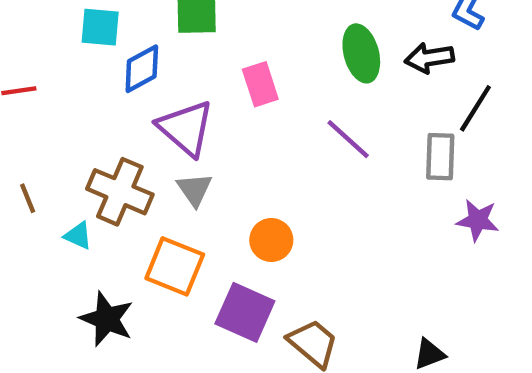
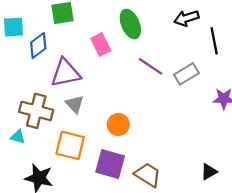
green ellipse: (361, 53) -> (130, 24), moved
black line: (475, 108) -> (214, 41), turned -35
purple triangle: (186, 128) -> (65, 73), turned -44
gray rectangle: (440, 157) -> (186, 74), moved, turned 65

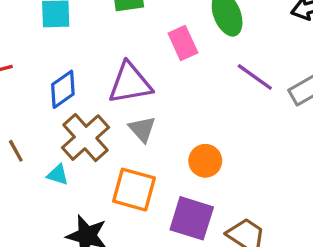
blue diamond: (38, 46) -> (63, 89), moved
brown cross: (36, 111) -> (86, 138), turned 32

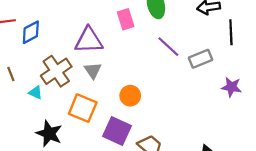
blue diamond: (63, 89) -> (31, 32), moved

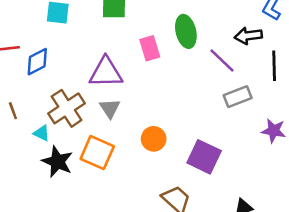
purple line: (168, 47) -> (222, 60), moved
purple square: (117, 131) -> (204, 157), moved
black star: (49, 134) -> (57, 162), moved

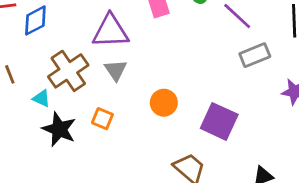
orange square: (97, 153) -> (102, 119), size x0.6

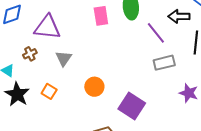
purple triangle: (110, 31) -> (47, 27), moved
brown cross: (68, 71) -> (30, 54), size x0.5

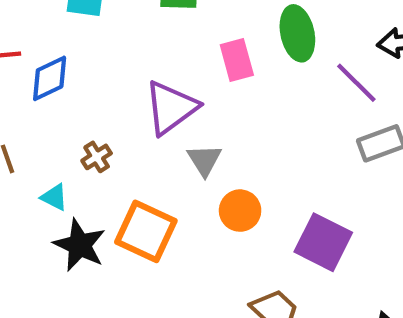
purple triangle: (47, 27) -> (171, 108), moved, turned -36
gray triangle: (64, 58) -> (204, 160), moved
orange square: (49, 91) -> (146, 231), size x1.8

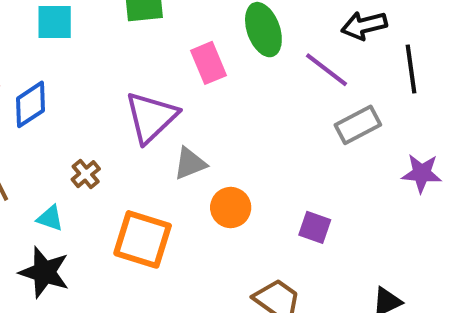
gray triangle: (204, 160) -> (190, 163), turned 48
purple square: (323, 242) -> (315, 227), size x0.6
black star: (80, 245) -> (44, 272), moved

